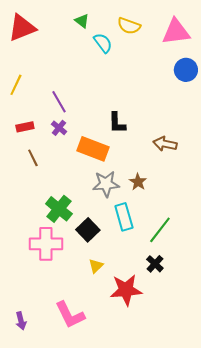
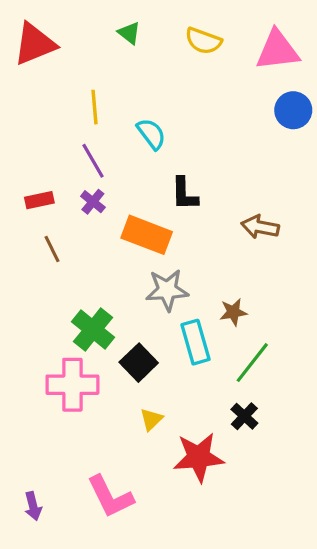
cyan semicircle: (103, 43) -> (151, 134), moved
yellow line: (16, 85) -> (95, 107), moved, turned -30
brown star: (138, 182) -> (233, 312), moved, turned 30

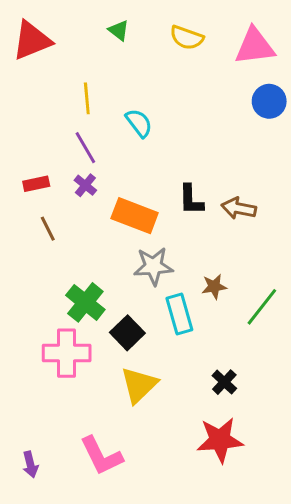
black L-shape: (184, 194) -> (191, 200), moved
green line: (252, 363) -> (262, 307), moved
yellow triangle: (151, 419) -> (139, 385), size x1.8
red star: (199, 457) -> (220, 440), moved

